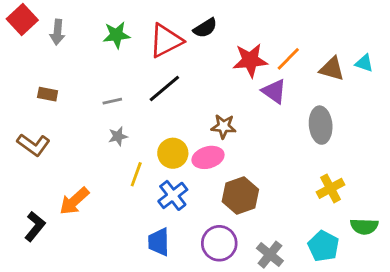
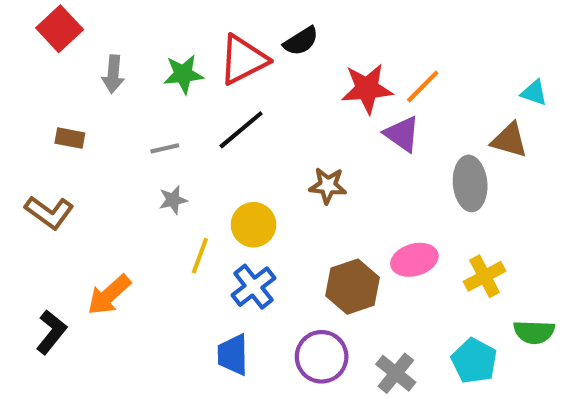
red square: (22, 20) -> (60, 29), moved
gray arrow: (57, 32) -> (113, 74), moved
green star: (117, 35) -> (183, 74), moved
brown triangle: (332, 69) -> (509, 140), moved
pink ellipse: (208, 157) -> (414, 260), moved

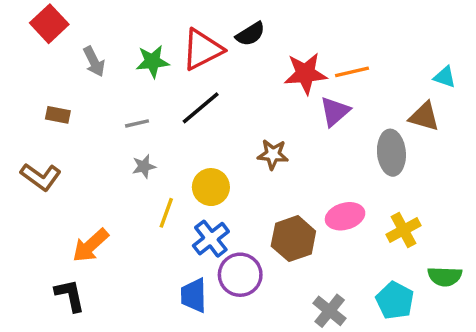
gray arrow: (113, 74) -> (94, 62), turned -32
orange line: (423, 87) -> (352, 72), turned 32
purple triangle: (402, 134) -> (335, 111), turned 44
black L-shape: (51, 332) -> (70, 295), moved, turned -51
purple circle: (322, 357) -> (240, 275), moved

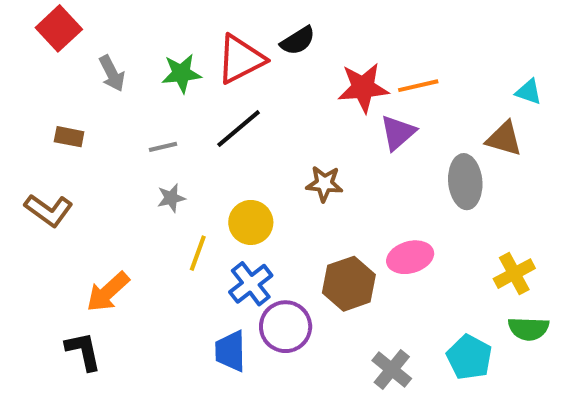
yellow cross: (403, 230) -> (514, 274), moved

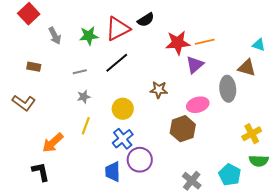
yellow line: (198, 253) -> (86, 126), moved
pink ellipse: (410, 257) -> (198, 105), moved
brown hexagon: (349, 284) -> (183, 129), moved

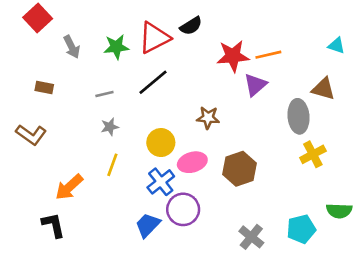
cyan triangle: (259, 45) -> (337, 46), moved
pink ellipse: (198, 105) -> (192, 162), moved
yellow cross: (252, 134) -> (313, 154), moved
blue trapezoid: (113, 172) -> (148, 225), turned 45
cyan pentagon: (230, 175) -> (301, 229), turned 30

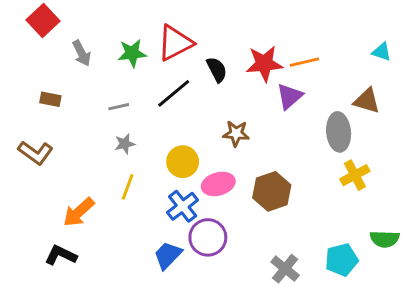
black semicircle: (191, 26) -> (217, 70), moved, turned -85
black L-shape: (53, 225) -> (61, 255), turned -52

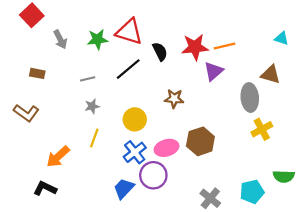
red triangle: (175, 43) -> (129, 32), turned 44
pink ellipse: (218, 184) -> (167, 148), moved

